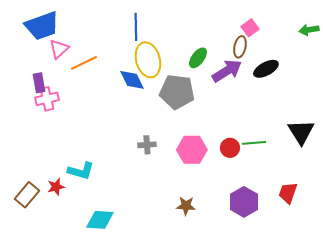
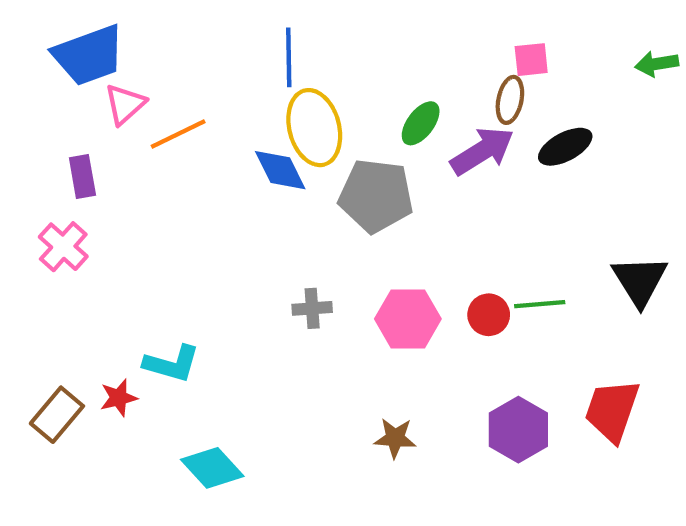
pink square: (250, 28) -> (531, 60), turned 30
pink cross: (47, 99) -> (63, 247), moved, turned -35
red trapezoid: (288, 193) -> (612, 410), size x1.4
cyan diamond: (100, 220) -> (212, 468), turned 44

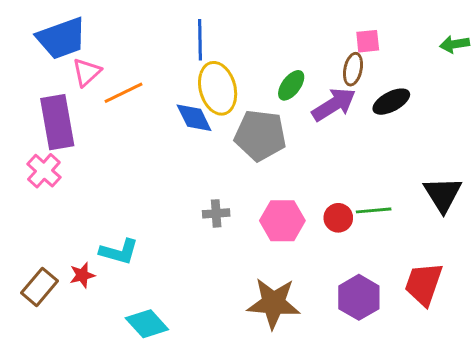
purple rectangle: (82, 177) -> (57, 122), size x1.8
brown star: (395, 438) -> (274, 303), size x1.8

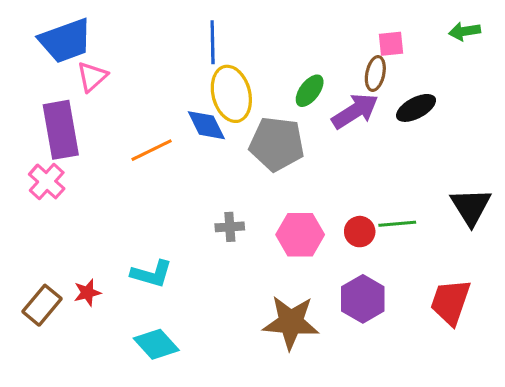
green arrow: (455, 44) -> (465, 31), moved
orange line: (123, 93) -> (152, 150), moved
cyan L-shape: (119, 252) -> (152, 274), moved
purple hexagon: (359, 297) -> (363, 299), moved

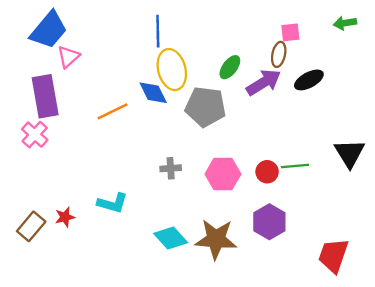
blue trapezoid: (65, 41) -> (49, 30), turned -30
red trapezoid: (450, 302) -> (333, 255), moved
cyan diamond: (156, 344) -> (171, 238), moved

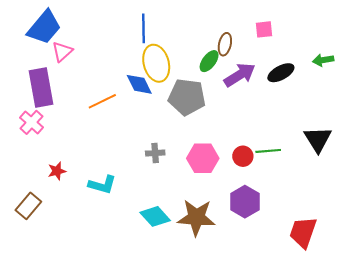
green arrow: (345, 23) -> (323, 60), moved
brown ellipse: (279, 54) -> (225, 44), moved
red star: (65, 217) -> (57, 171), moved

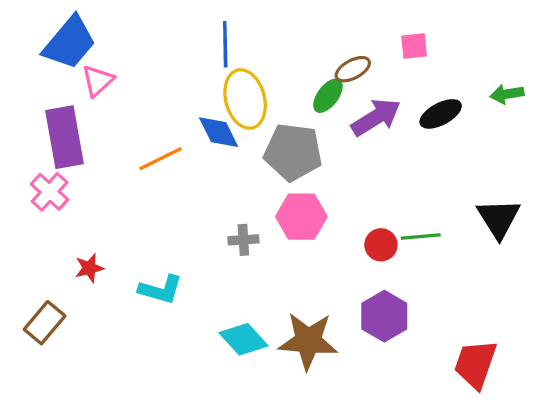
brown ellipse: (225, 44) -> (353, 69), turned 50
pink hexagon: (203, 158) -> (301, 217), moved

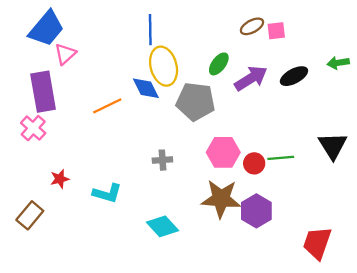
brown ellipse: (353, 69) -> (252, 26), moved
pink hexagon: (301, 217) -> (223, 152), moved
brown star: (308, 341) -> (221, 199), moved

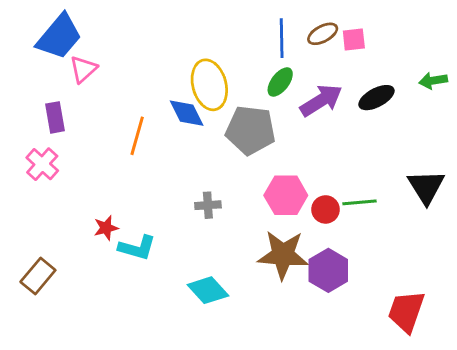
blue line: (150, 30) -> (282, 38), moved
purple rectangle: (43, 92) -> (55, 117), size x0.6
orange line: (107, 106) -> (137, 136), turned -48
red star: (60, 179) -> (106, 228), moved

